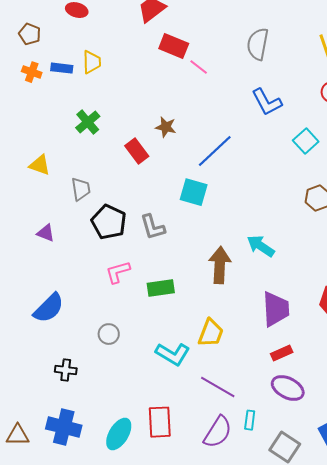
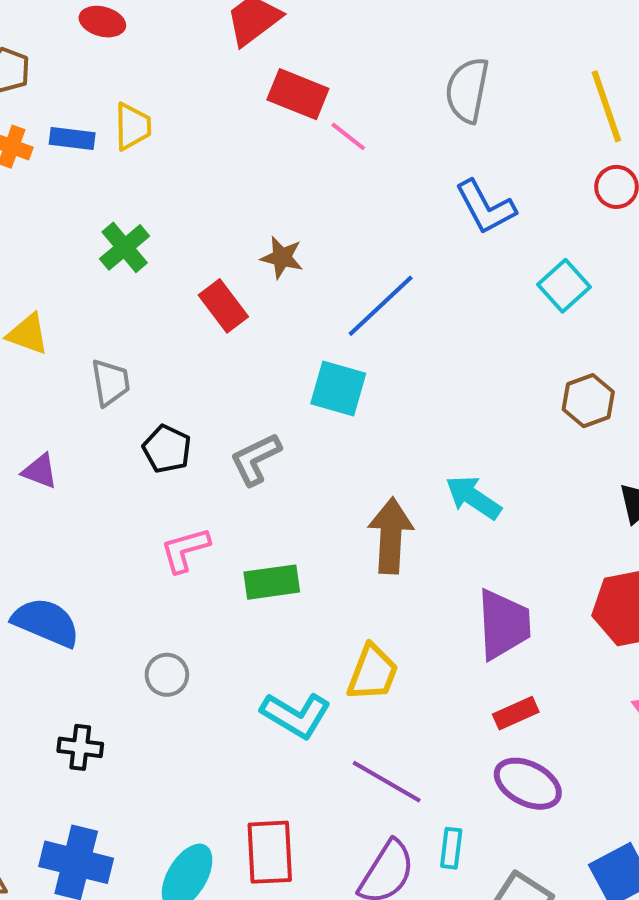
black pentagon: (109, 222) -> (167, 449), size x0.7
gray L-shape: (153, 227) -> (256, 459), turned 80
blue semicircle: (49, 308) -> (46, 622), turned -112

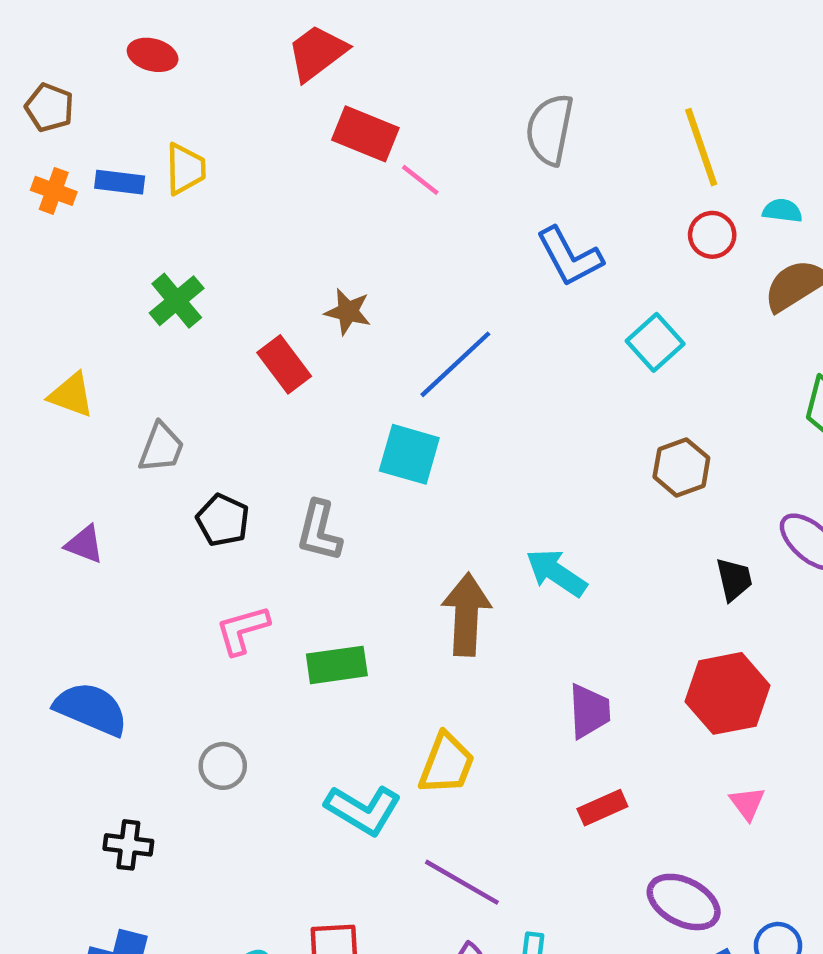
gray trapezoid: (110, 382) -> (161, 448), turned 30
gray L-shape: (256, 459) -> (319, 531), turned -50
purple trapezoid: (504, 624) -> (589, 711), size x0.7
purple ellipse: (528, 784) -> (684, 902), moved

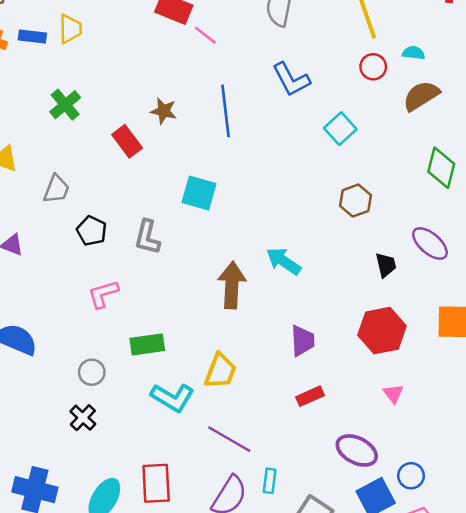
blue line: (455, 364) -> (225, 111), moved, turned -54
green rectangle: (337, 665) -> (147, 344), moved
black cross: (128, 845) -> (83, 418), moved, turned 36

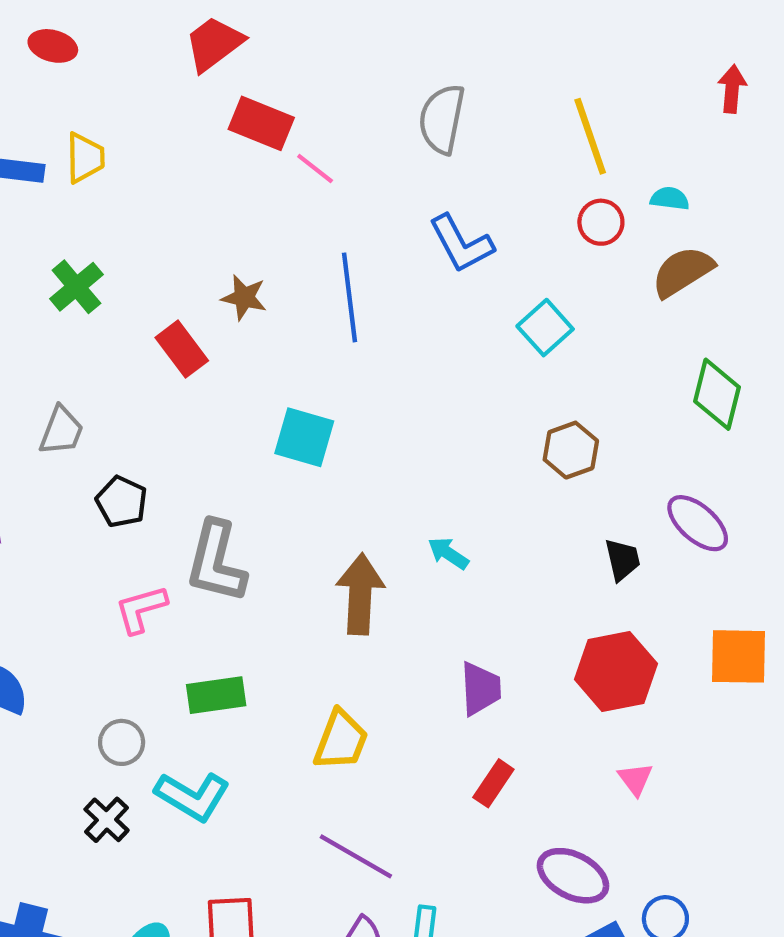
gray L-shape: (147, 237) -> (216, 562), moved, size x1.4
cyan arrow: (284, 261) -> (448, 553), size x0.7
red rectangle: (310, 396) -> (493, 783), turned -32
cyan L-shape: (172, 397) -> (193, 796), moved

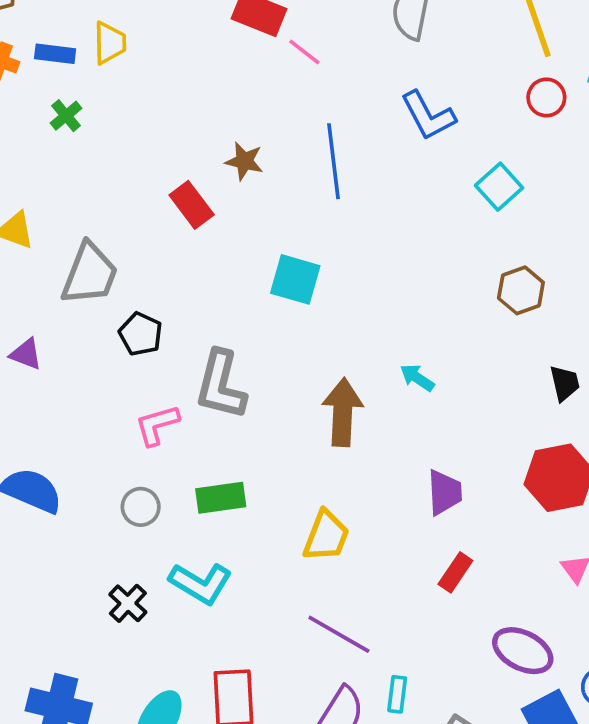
green cross: (76, 287) -> (66, 116), moved, size x0.7
gray trapezoid: (61, 431) -> (90, 274), size x1.5
gray circle: (122, 742) -> (141, 507), moved

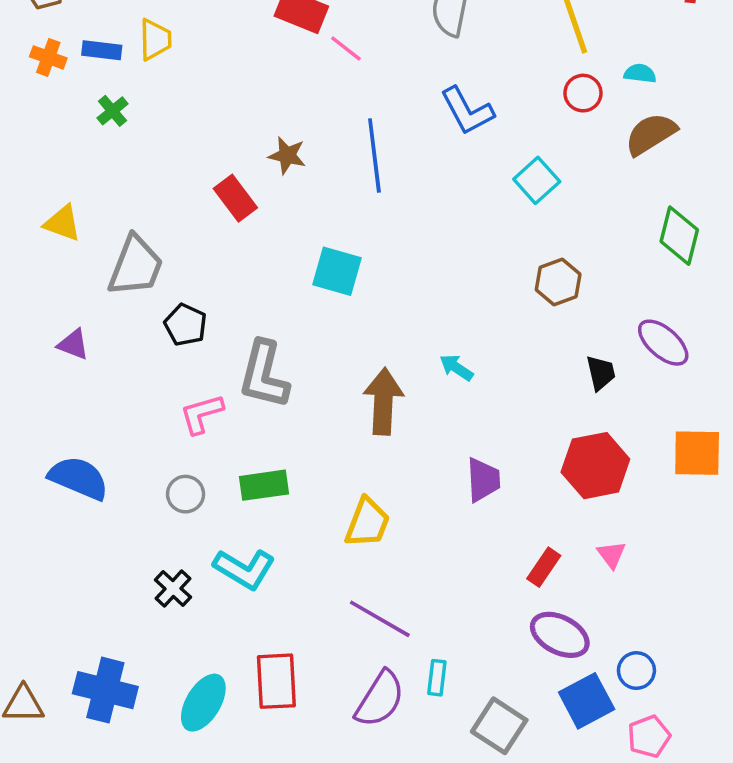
red rectangle: (455, 572) -> (544, 567), moved

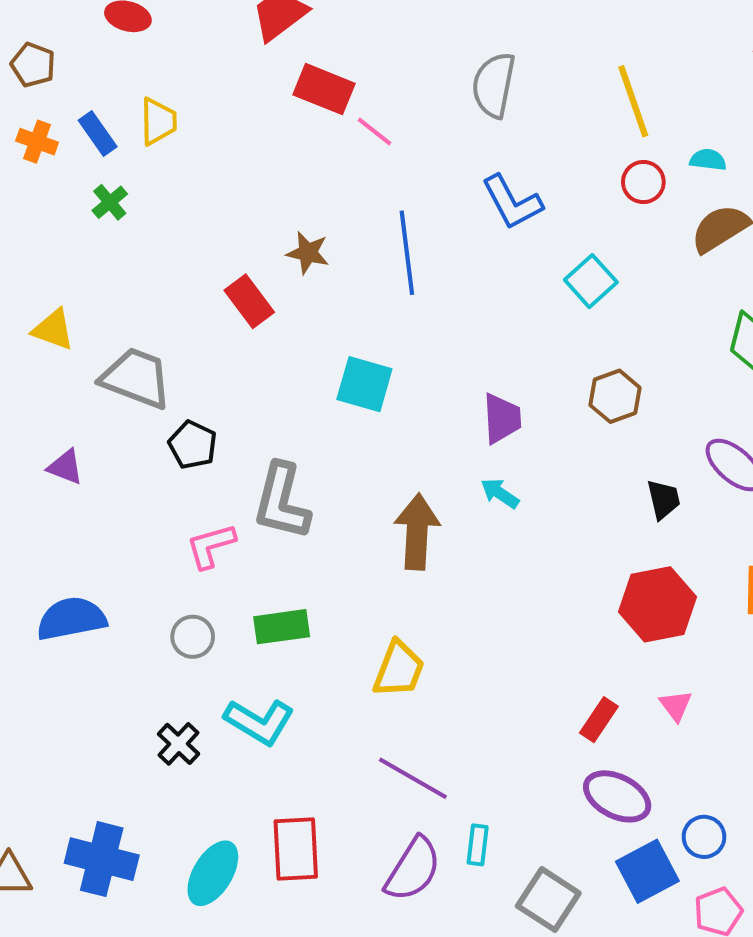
blue rectangle: (102, 50) -> (98, 134), turned 48
gray trapezoid: (136, 266) -> (136, 378), turned -90
blue semicircle: (79, 478) -> (71, 619), turned -34
purple trapezoid: (483, 480) -> (502, 418), moved

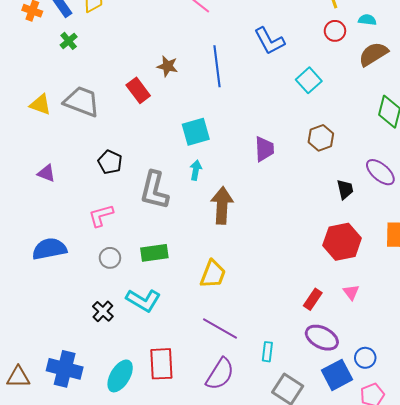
gray trapezoid: (136, 378) -> (82, 102), moved
cyan square: (364, 384) -> (196, 132), turned -32
cyan arrow: (500, 493) -> (196, 170), moved, turned 66
pink L-shape: (211, 546) -> (101, 216), moved
cyan rectangle: (478, 845) -> (267, 352), moved

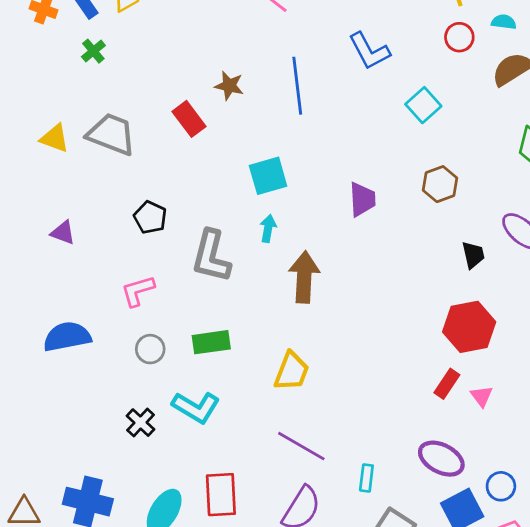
red rectangle: (313, 299) -> (447, 384), moved

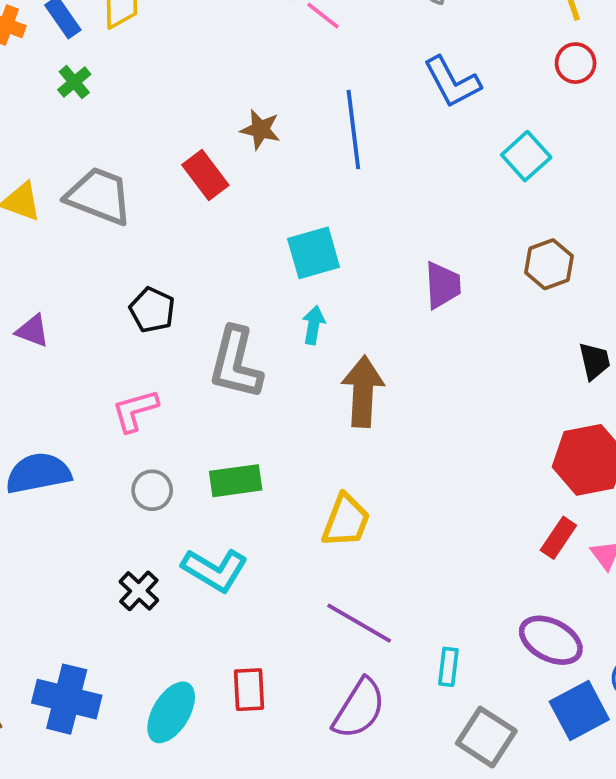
red rectangle: (221, 495) -> (249, 690), size x0.7

